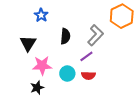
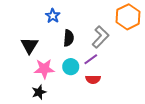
blue star: (41, 15) -> (53, 16), moved
cyan circle: (67, 74) -> (71, 67), moved

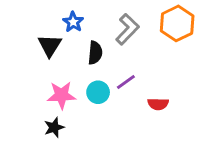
gray L-shape: (100, 37) -> (127, 29), moved
black triangle: (29, 45) -> (50, 45), moved
red semicircle: (93, 79) -> (158, 104), moved

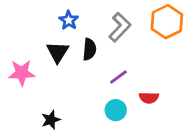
black triangle: (50, 45) -> (58, 52), moved
cyan circle: (98, 92) -> (116, 110), moved
pink star: (61, 95) -> (22, 73), moved

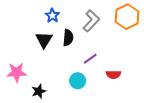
pink star: (22, 73) -> (17, 72), moved
cyan circle: (116, 110) -> (78, 81), moved

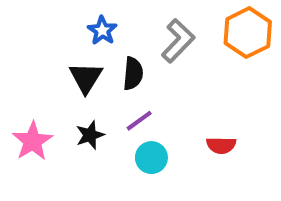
purple line: (90, 59) -> (139, 121), moved
pink star: (17, 72) -> (33, 141), turned -30
black star: (39, 91) -> (90, 135), moved

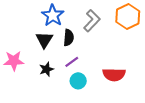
blue star: (102, 30) -> (53, 15), size x1.5
pink star: (33, 141) -> (14, 61), moved, turned 30
red semicircle: (221, 145) -> (114, 75), size x1.5

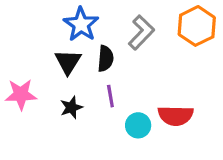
purple line: (72, 62) -> (110, 96), turned -64
cyan circle: (78, 81) -> (138, 125), moved

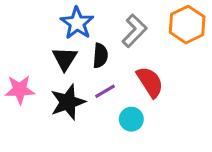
purple line: (110, 96) -> (105, 91), turned 70
black star: (71, 107) -> (68, 102), size x1.6
red semicircle: (176, 116) -> (150, 82), moved, turned -124

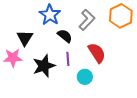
black semicircle: (100, 56) -> (65, 36), turned -56
black triangle: (65, 59) -> (25, 38), moved
purple line: (105, 91) -> (68, 59), turned -64

